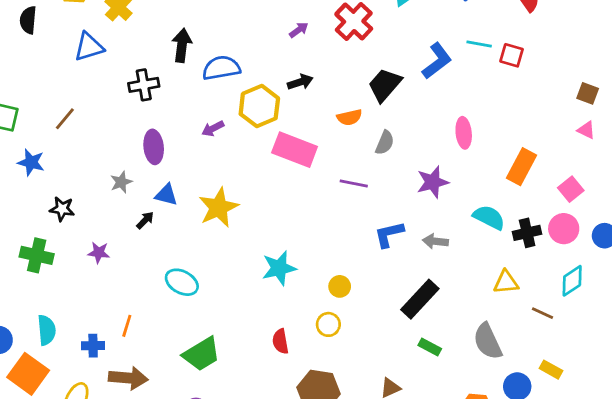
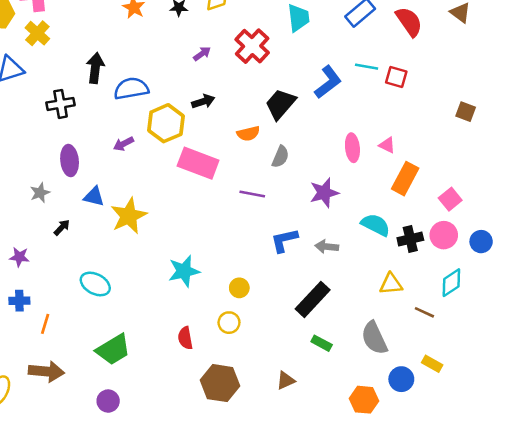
pink triangle: (586, 130) -> (387, 145), moved
blue triangle: (166, 195) -> (94, 197), moved
blue cross: (93, 346) -> (19, 301), moved

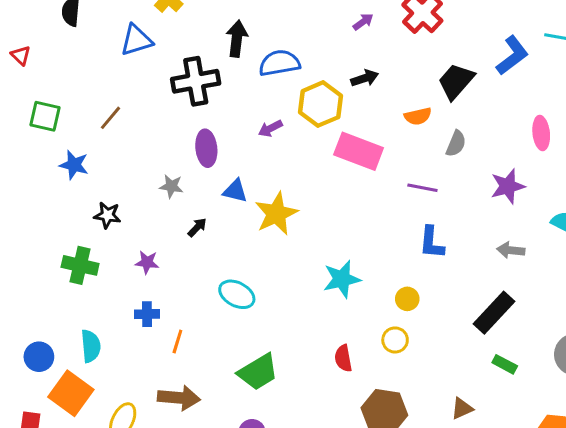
black cross: (61, 104) -> (196, 81), size x1.4
gray star: (40, 193) -> (171, 186), turned 30
blue L-shape: (284, 240) -> (432, 243), moved, turned -72

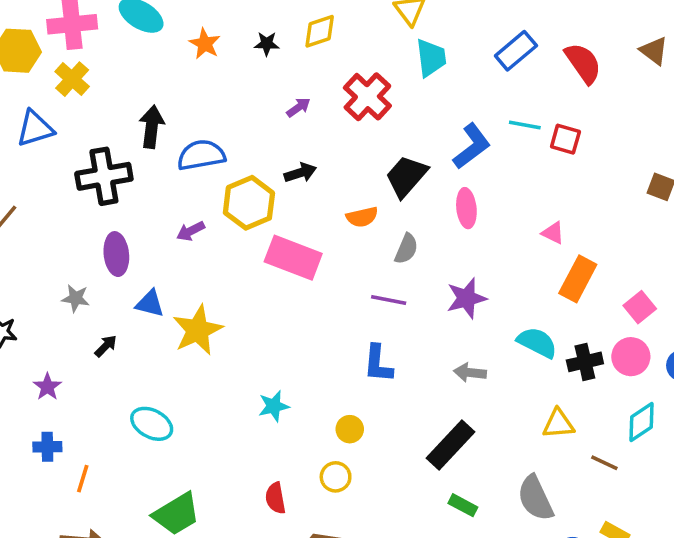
pink ellipse: (541, 133) -> (466, 208), moved
purple line: (422, 188) -> (389, 300), moved
purple star: (147, 262) -> (47, 387), turned 30
cyan star: (342, 279) -> (274, 406), size x0.7

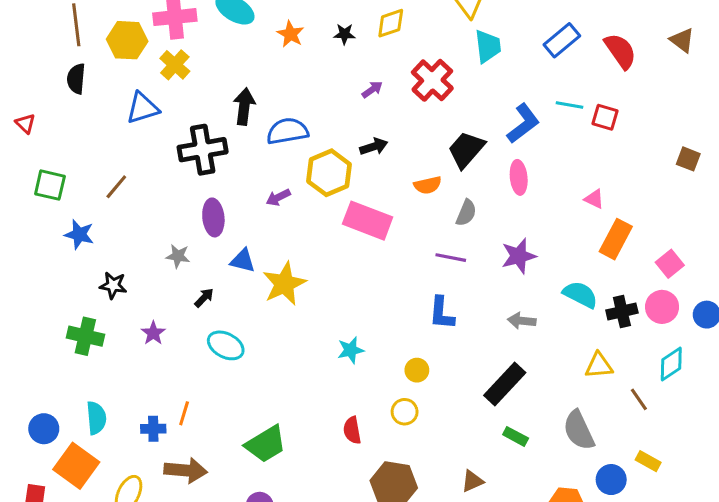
cyan ellipse: (152, 424) -> (226, 345), moved
blue cross: (47, 447) -> (153, 429), moved
brown line: (604, 463) -> (639, 399), turned 30

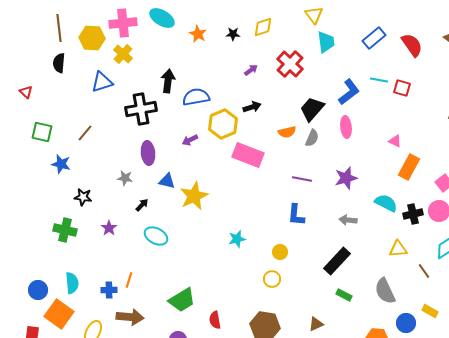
gray semicircle: (466, 213) -> (312, 138), moved
red semicircle: (352, 430) -> (215, 320), moved

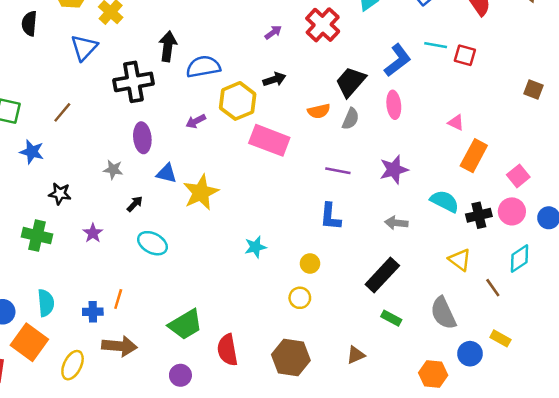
blue triangle: (102, 82) -> (84, 48), turned -30
yellow triangle: (398, 249) -> (460, 260), turned 42
red semicircle: (215, 320) -> (227, 350), size x1.4

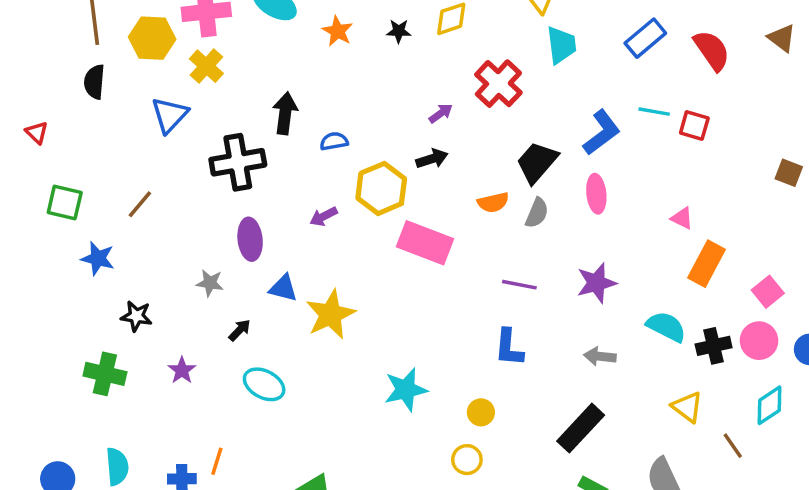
purple arrow: (273, 32) -> (441, 113), moved
blue semicircle: (203, 67) -> (334, 141), size x0.6
cyan star: (255, 247) -> (406, 390), size x1.4

